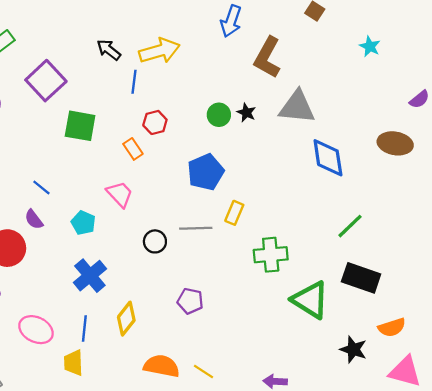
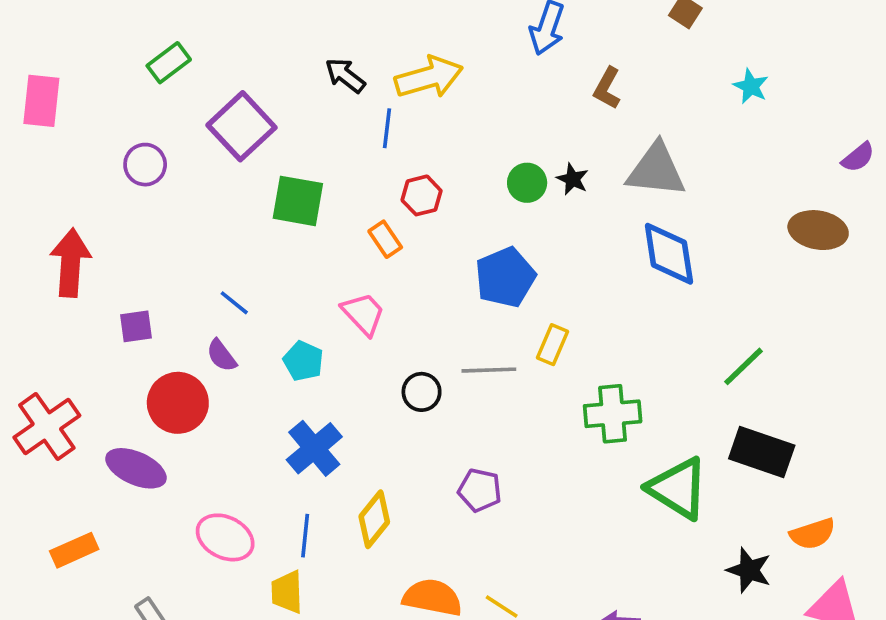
cyan star: (370, 46) -> (751, 86), moved
brown L-shape: (267, 57) -> (607, 88), size x0.6
blue diamond: (328, 158) -> (669, 254), moved

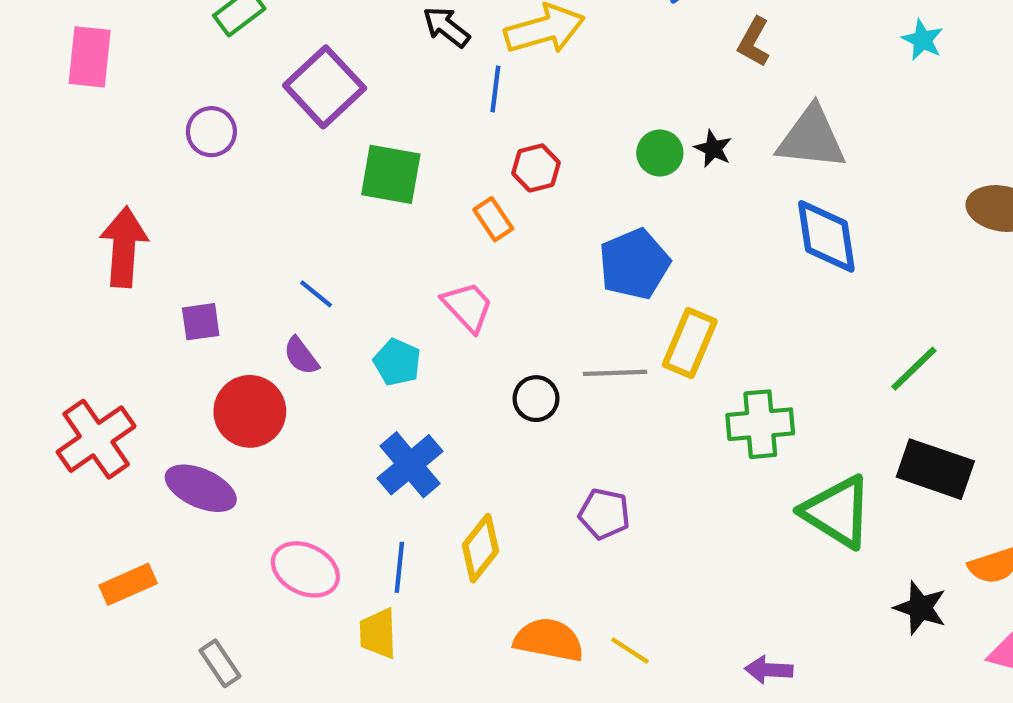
yellow rectangle: (553, 345) -> (690, 343), size x1.4

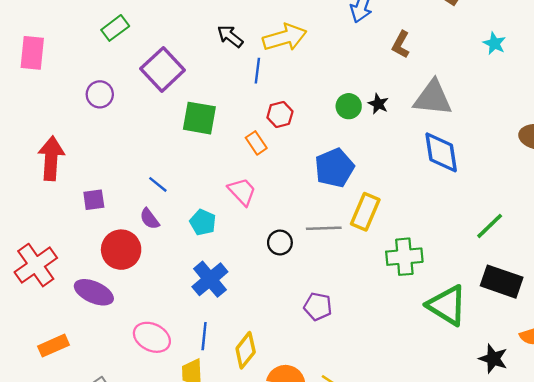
yellow diamond: (480, 548) -> (246, 350), moved

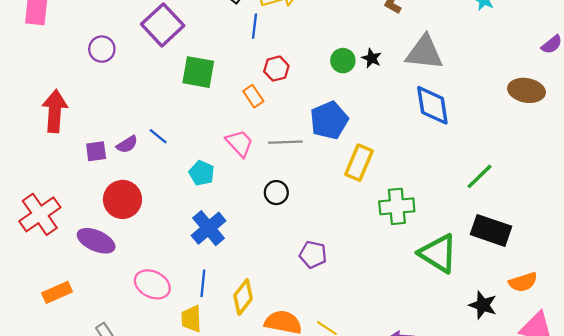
purple semicircle: (150, 219) -> (127, 144), moved, turned -85
gray line: (324, 228) -> (285, 142), moved

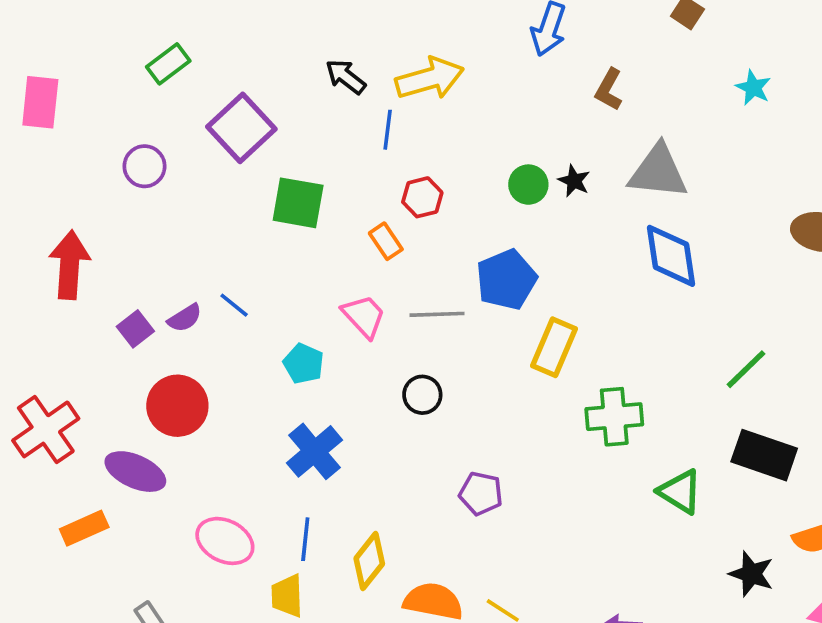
purple square: (96, 151) -> (135, 329), turned -30
green triangle: (438, 253) -> (680, 492), size x0.7
orange rectangle: (57, 292) -> (84, 528), moved

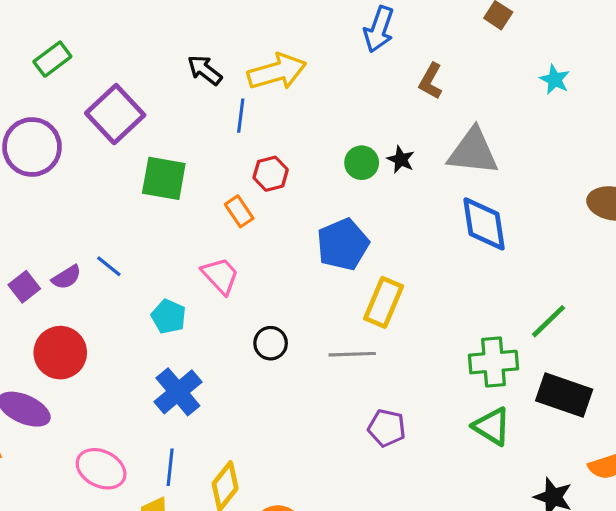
purple circle: (144, 166) -> (32, 147), size x1.6
gray line: (437, 314) -> (352, 354), moved
green cross: (614, 417) -> (493, 362), moved
purple pentagon: (481, 493) -> (387, 428), moved

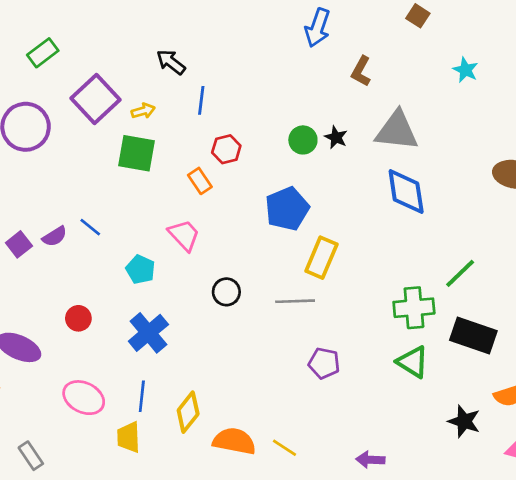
yellow arrow: (277, 72) -> (143, 111), moved, size x0.5
red circle: (60, 353) -> (78, 318), moved, size x0.6

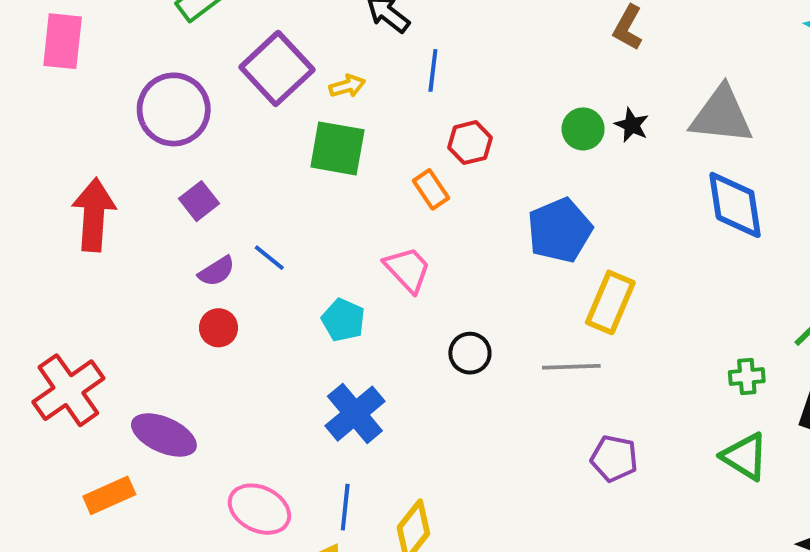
brown L-shape: (361, 71) -> (628, 28), moved
purple square: (19, 244) -> (199, 201), moved
green cross: (414, 308) -> (747, 377), size x0.6
red circle: (78, 318) -> (219, 328), moved

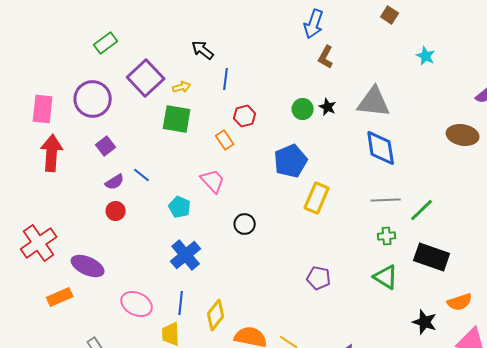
pink rectangle: (63, 41) -> (43, 109), moved
gray line: (571, 367) -> (386, 200), moved

